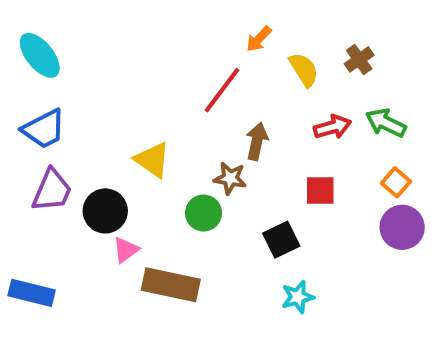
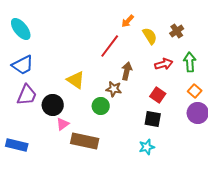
green arrow: (386, 123) -> (190, 62), turned 60
red square: (320, 190) -> (158, 95), turned 35
black square: (281, 240) -> (153, 119), moved, turned 36

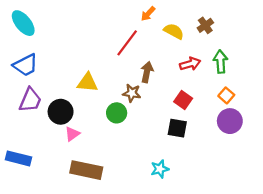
yellow semicircle: (150, 36) -> (174, 31), turned -30
yellow triangle: (76, 80) -> (87, 83), turned -30
brown rectangle: (85, 141) -> (86, 170), moved
cyan star: (147, 147) -> (160, 169), moved

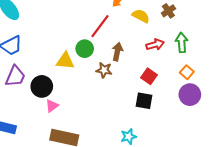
green circle: (117, 113) -> (85, 49), moved

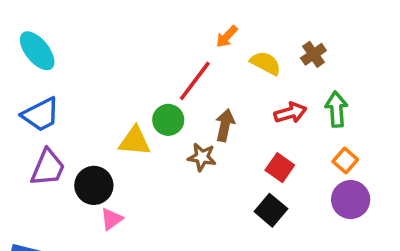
black square: (144, 101) -> (271, 210), turned 30

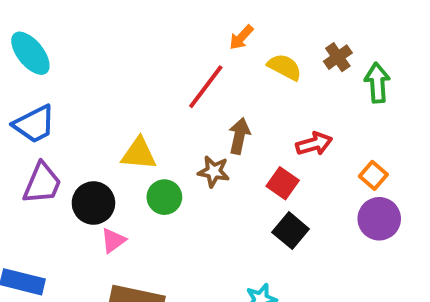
green arrow: (336, 109) -> (377, 83), moved
red arrow: (290, 113) -> (314, 144), moved
green circle: (168, 120) -> (164, 197), moved
red square: (280, 168) -> (283, 183), moved

